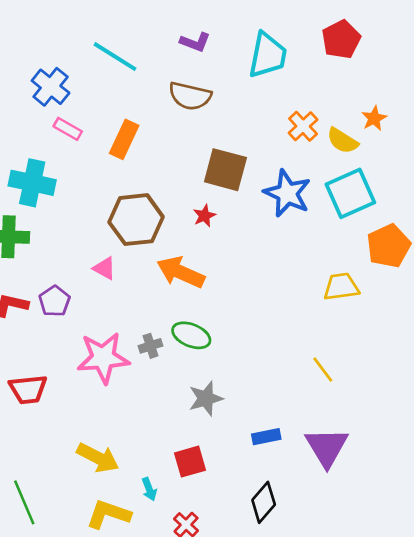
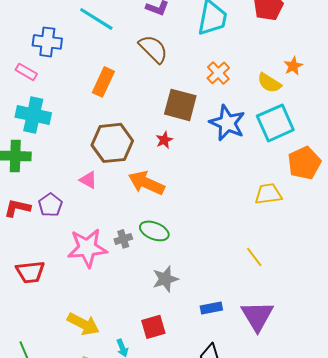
blue cross: (51, 87) -> (47, 42), turned -32
brown semicircle: (190, 96) -> (153, 49), turned -148
orange cross: (303, 126) -> (218, 73), moved
pink rectangle: (68, 129) -> (26, 72), moved

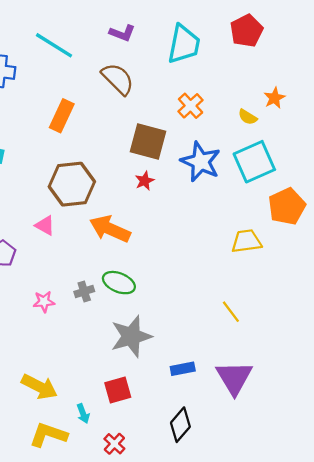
yellow semicircle: (269, 83) -> (248, 117), size x0.7
red star: (164, 140) -> (145, 181), moved
pink star: (87, 248) -> (44, 302), size x0.5
gray star: (165, 279) -> (131, 336), size x1.4

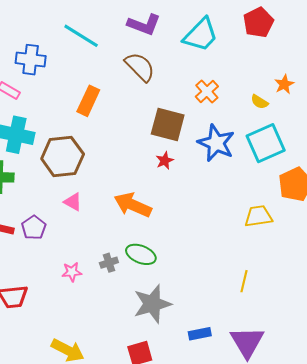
purple L-shape: (122, 33) -> (144, 24), size x1.4
cyan trapezoid: (184, 44) -> (201, 35), turned 33
brown hexagon: (72, 184) -> (63, 156), moved
yellow line: (231, 312) -> (244, 281), turned 50

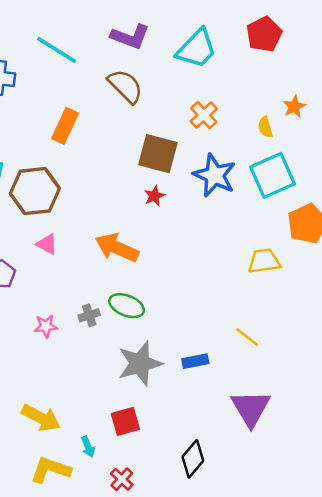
yellow semicircle: (259, 102) -> (265, 127), turned 42
yellow line: (244, 281) -> (247, 337), turned -65
blue rectangle: (200, 334) -> (195, 361), moved

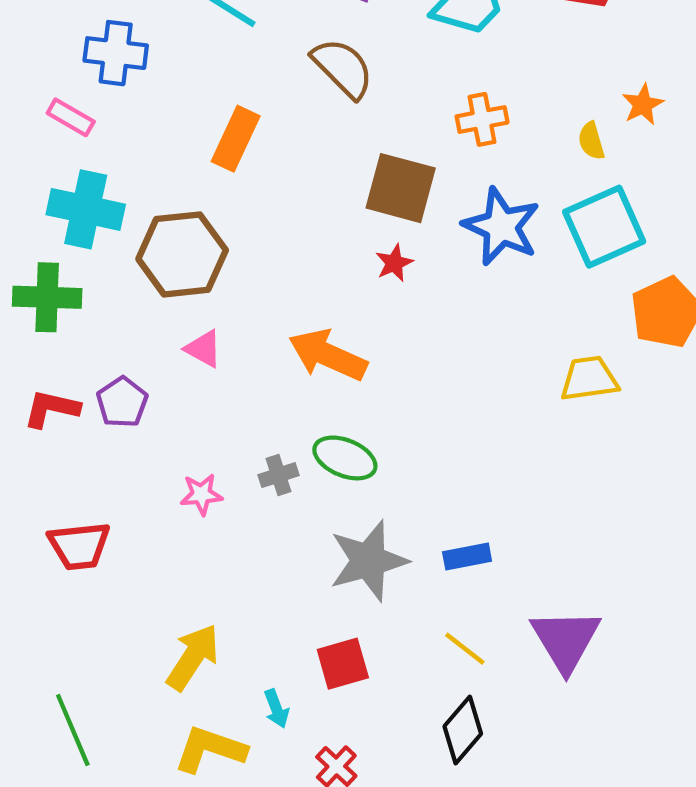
orange cross: (204, 115) -> (482, 119), turned 32
yellow line: (247, 337) -> (465, 649), moved
yellow arrow: (41, 418) -> (193, 657), turned -84

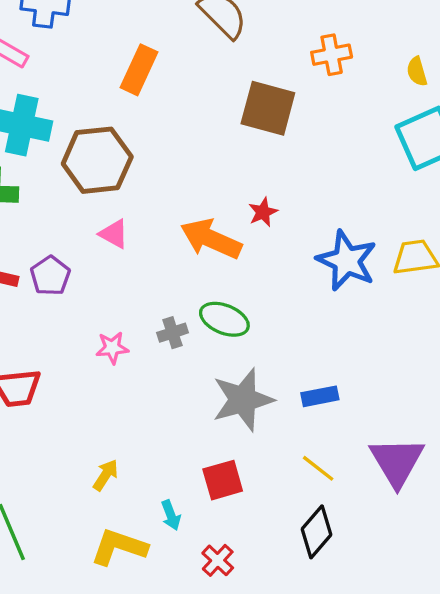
blue star: (501, 227) -> (347, 261), moved
red star: (394, 263) -> (263, 212), moved
yellow arrow: (193, 657) -> (106, 475), size x0.6

